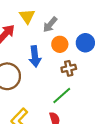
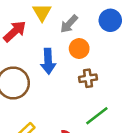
blue circle: (85, 43) -> (110, 20), moved
green line: (62, 95) -> (97, 116), moved

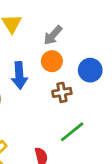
blue circle: (110, 20) -> (90, 70), moved
gray arrow: (69, 24) -> (53, 35), moved

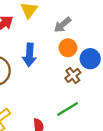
orange circle: (52, 61) -> (68, 48), moved
brown cross: (62, 92) -> (73, 75), moved, turned -35

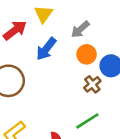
blue arrow: (29, 55) -> (46, 49), moved, turned 35

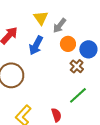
yellow triangle: (43, 14) -> (41, 18), moved

